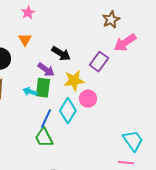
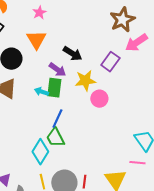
brown star: (111, 20) -> (122, 20), size x1.4
orange triangle: (25, 40) -> (36, 40), size x1.5
cyan diamond: (68, 111) -> (40, 152), moved

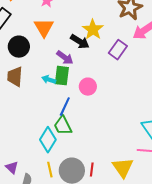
yellow star: (85, 81) -> (93, 30), moved, turned -30
pink circle: (99, 99) -> (88, 87), moved

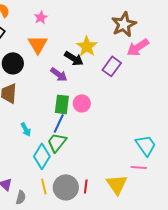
green rectangle: (62, 76) -> (62, 104), moved
cyan arrow: (49, 80) -> (26, 129), moved, turned -136
green trapezoid: (63, 126) -> (57, 142), turned 65

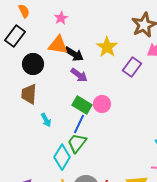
orange triangle: (38, 44) -> (58, 45), turned -50
black arrow: (74, 58) -> (74, 54), moved
green rectangle: (62, 104) -> (82, 105), turned -66
cyan arrow: (26, 129) -> (46, 120), moved

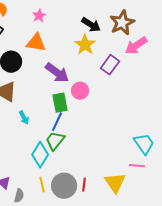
black arrow: (74, 54) -> (91, 25), moved
purple arrow: (79, 75) -> (57, 73), size x1.4
pink circle: (102, 104) -> (80, 91), moved
green rectangle: (82, 105) -> (60, 103), turned 48

